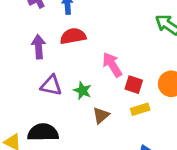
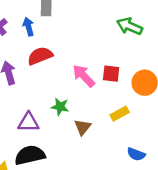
purple triangle: (51, 85) -> (28, 122), moved
red square: (134, 85) -> (111, 74), moved

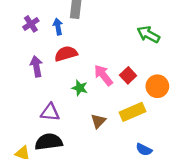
red square: (111, 74) -> (128, 75), turned 35
green star: (60, 107) -> (80, 88), moved
yellow rectangle: (120, 114) -> (132, 112), size x1.5

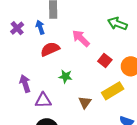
purple arrow: (36, 66) -> (25, 84), moved
pink arrow: (103, 75) -> (81, 38), moved

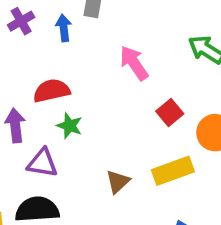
red semicircle: (50, 49) -> (52, 91), moved
green star: (66, 76) -> (70, 126), moved

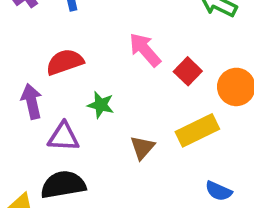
pink arrow: (134, 63) -> (145, 50), moved
green star: (70, 126) -> (101, 105), moved

